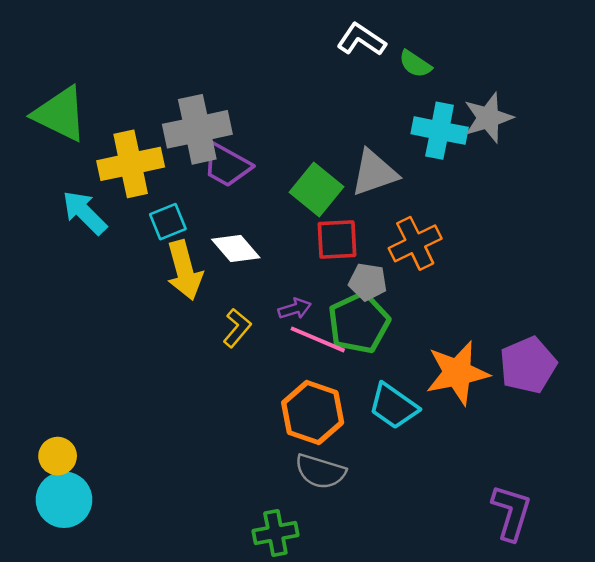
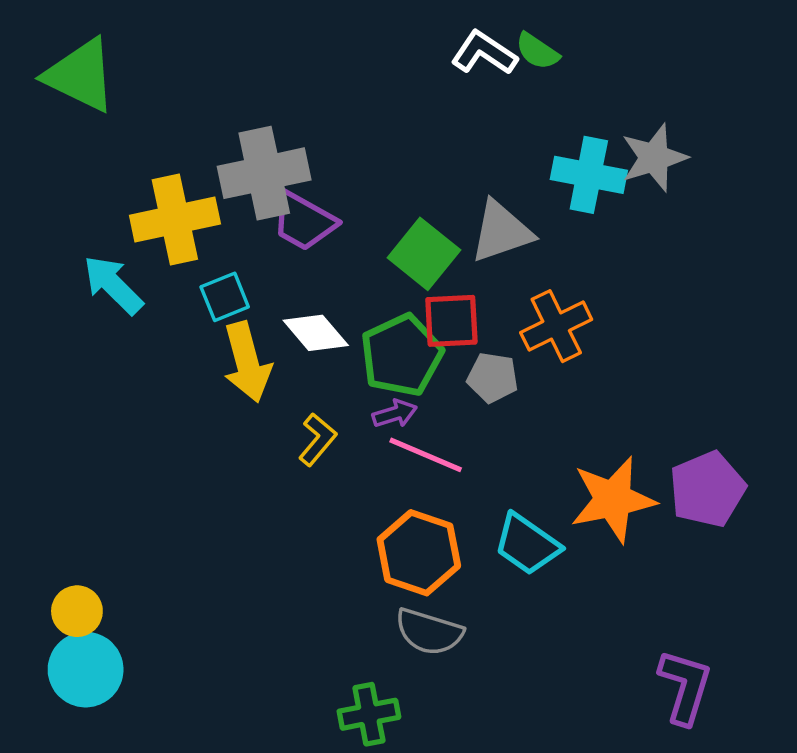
green semicircle: (415, 64) -> (537, 51), moved
green triangle: (60, 114) -> (80, 75), moved
green pentagon: (359, 323) -> (402, 355), moved

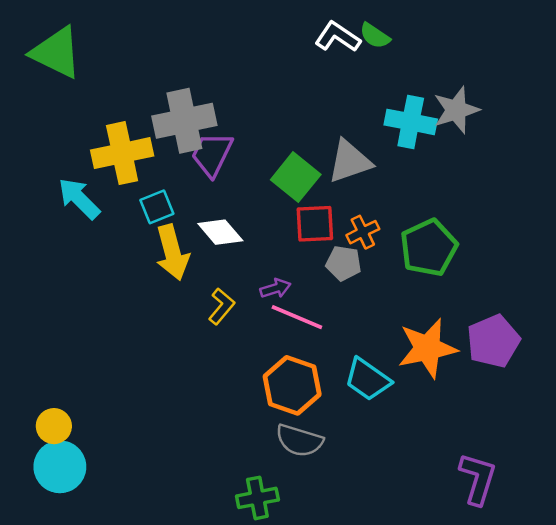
purple trapezoid: (304, 221) -> (212, 154), turned 87
orange cross: (556, 326) -> (363, 232), moved, size x0.7
green pentagon: (402, 355) -> (429, 248), moved

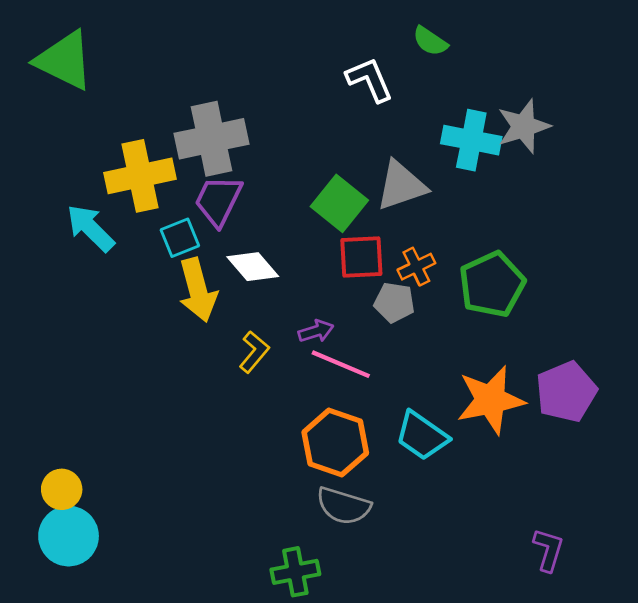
white L-shape: (338, 37) -> (370, 80), moved, turned 33
purple trapezoid: (212, 154) -> (218, 201), moved
purple L-shape: (478, 479) -> (548, 550), size x0.7

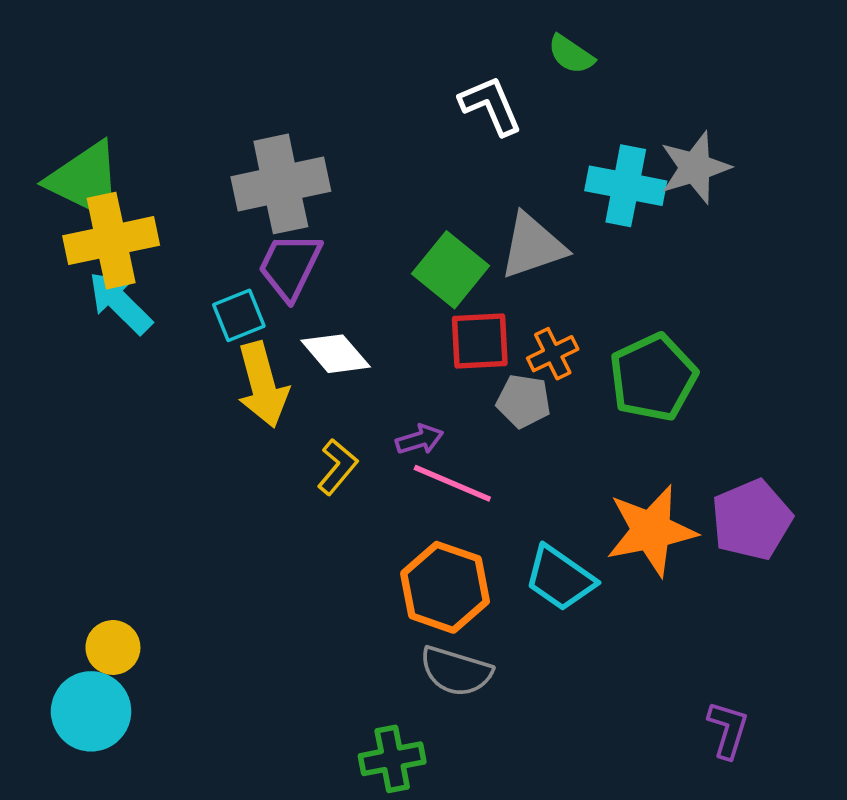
green triangle: (64, 60) -> (86, 180), moved
yellow cross: (140, 176) -> (111, 241), moved
yellow circle: (62, 489) -> (113, 647), moved

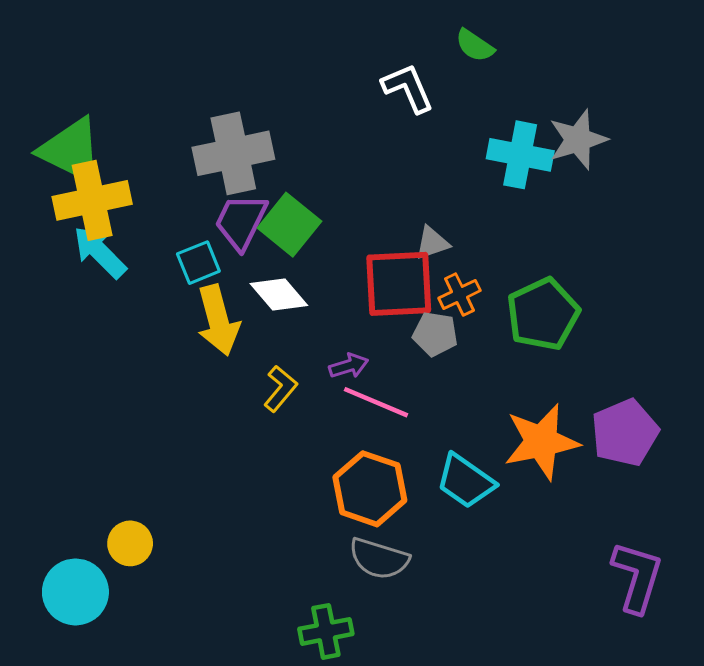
gray triangle: (533, 246) -> (432, 243), moved, size x0.6
green square: (451, 270) -> (289, 225), moved
red square: (480, 341) -> (399, 284), size x1.4
yellow circle: (113, 647) -> (130, 543), moved
purple L-shape: (728, 730) -> (637, 577), moved, size x1.5

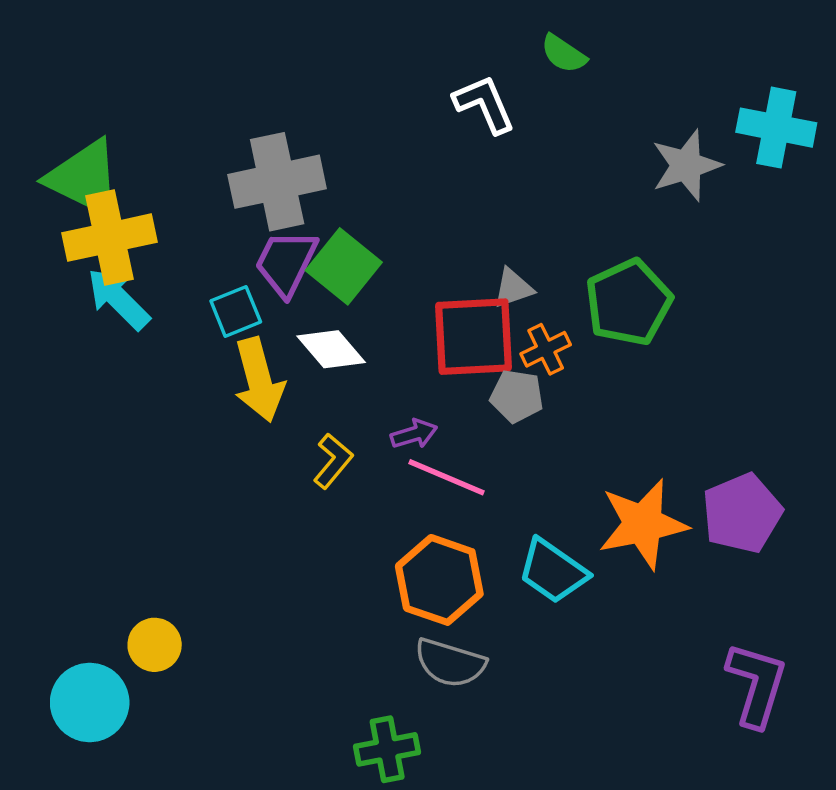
cyan cross: (520, 155) -> (776, 128), moved
green pentagon: (543, 314) -> (629, 302), moved

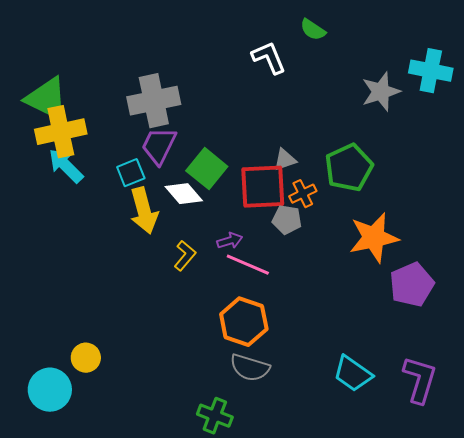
green square: (344, 266) -> (207, 169), moved
orange star: (643, 524) -> (374, 238), moved
cyan trapezoid: (553, 571) -> (353, 374), moved
green cross: (387, 749) -> (215, 416), turned 32

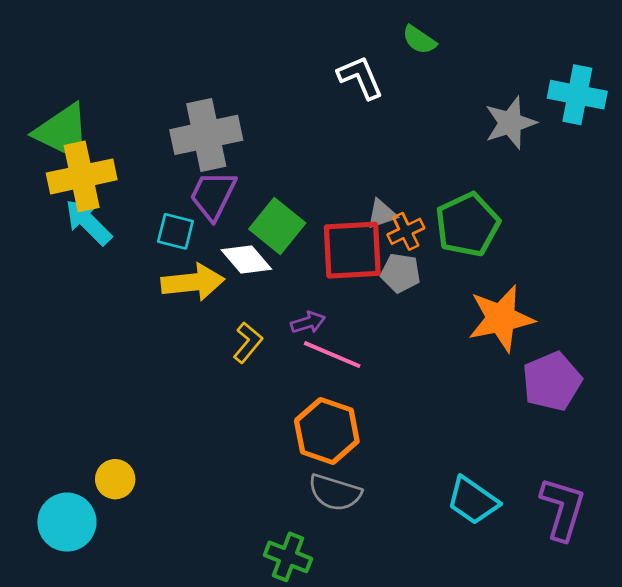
cyan square: (131, 173) -> (175, 231), turned 36
orange cross: (303, 194) -> (406, 231), moved
yellow arrow: (144, 211) -> (193, 282), turned -81
gray pentagon: (287, 220) -> (400, 273), moved

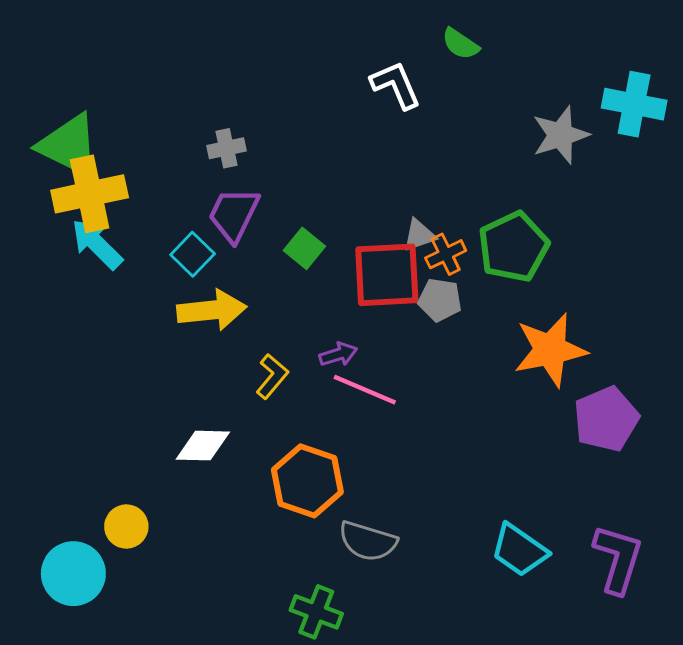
gray cross: (206, 135) -> (226, 148), size x0.5
green square: (277, 226) -> (304, 248), size x0.7
cyan square: (175, 231) -> (193, 254), turned 30
white diamond: (246, 260) -> (203, 446), moved, turned -48
orange hexagon: (327, 431) -> (307, 481), moved

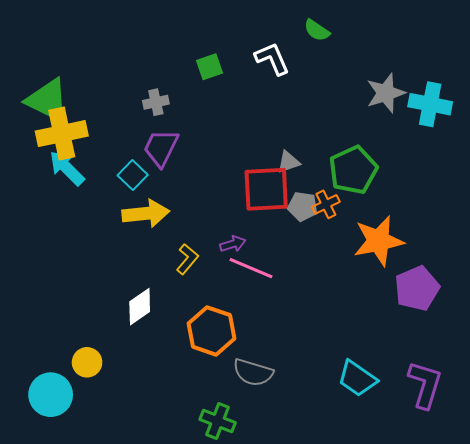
cyan cross: (634, 104) -> (430, 104), moved
green square: (304, 248) -> (210, 67), moved, turned 32
orange cross: (446, 254) -> (326, 204), moved
white diamond: (203, 446) -> (140, 307), turned -36

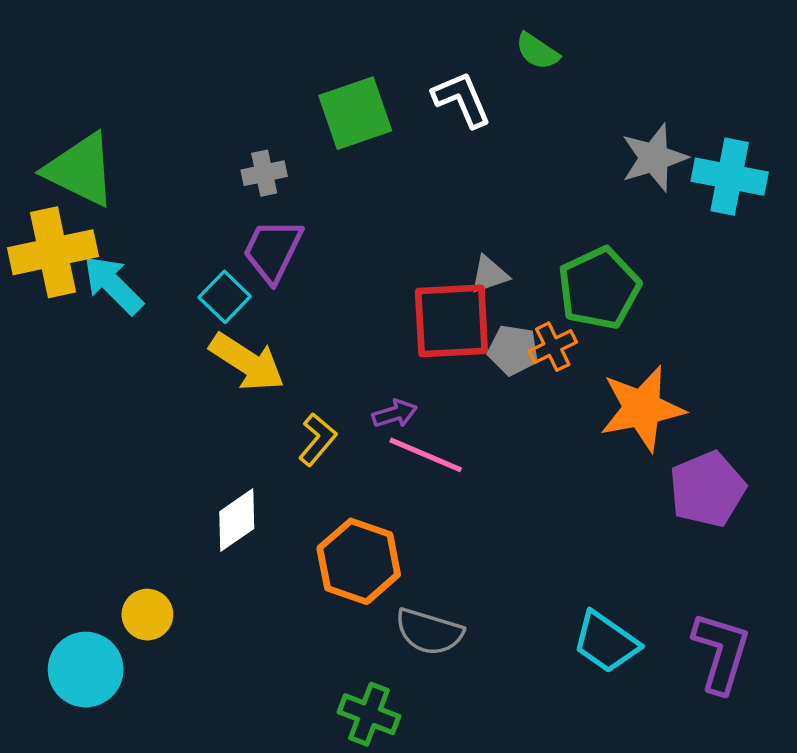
green square: (210, 67) -> (355, 113), size x1.6
yellow cross: (62, 134) -> (53, 252), moved
yellow arrow: (146, 214) -> (247, 362), turned 39

